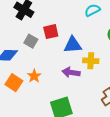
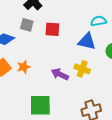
gray square: (31, 41) -> (27, 25), moved, turned -32
blue triangle: (73, 45) -> (87, 41), moved

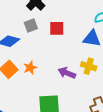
gray square: (27, 25) -> (31, 26), turned -32

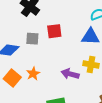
gray square: (31, 26) -> (32, 39), moved, turned 32

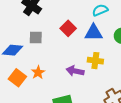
red square: (54, 31) -> (68, 28), moved, turned -35

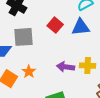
gray square: (36, 37) -> (24, 37), size x1.5
yellow cross: (95, 61) -> (88, 66), moved

